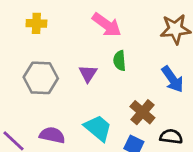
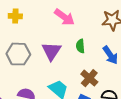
green semicircle: (120, 61) -> (80, 46), moved
purple triangle: (88, 74) -> (51, 51), size x1.5

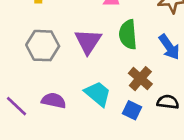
green semicircle: (80, 46) -> (128, 35), size x1.5

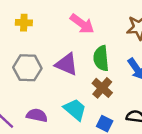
purple triangle: (88, 41) -> (67, 64), turned -40
brown cross: (140, 79) -> (102, 88), moved

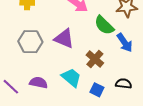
green semicircle: (101, 58) -> (104, 25), moved, turned -40

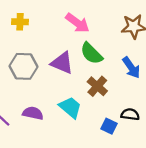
green semicircle: (104, 25) -> (91, 53), moved
blue square: (97, 90) -> (109, 126), moved

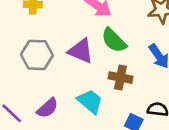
brown cross: (97, 86) -> (120, 78), turned -30
purple semicircle: (33, 113) -> (47, 108), turned 126

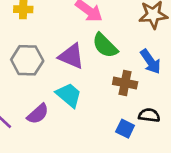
brown cross: (120, 78) -> (125, 83), moved
cyan trapezoid: (90, 101) -> (69, 95), moved

